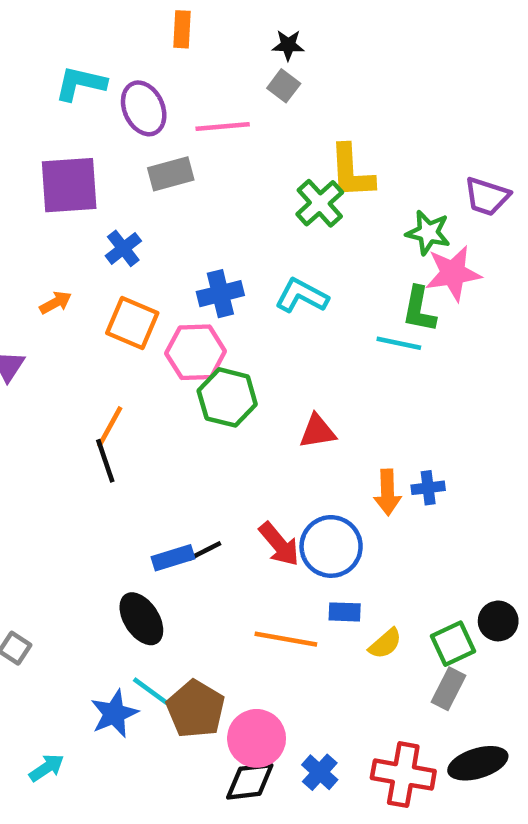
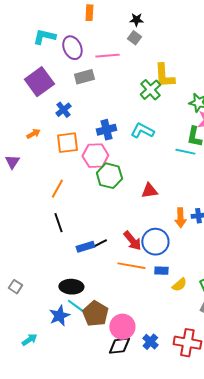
purple square: (69, 185) -> (39, 82), turned -32
orange square: (132, 323) -> (67, 143), turned -30
black line: (105, 461) -> (58, 223), moved
black ellipse: (141, 619) -> (71, 287), moved, turned -55
orange line: (286, 639) -> (131, 266), moved

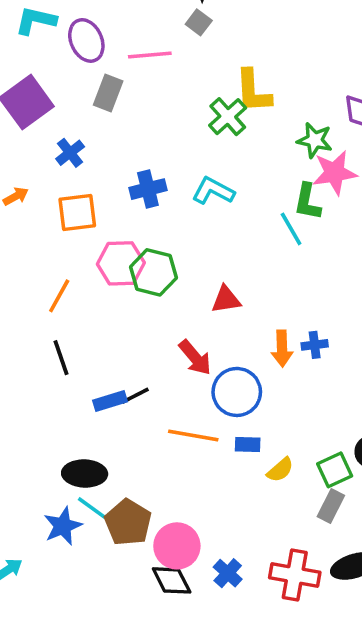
gray rectangle: (84, 77) -> (108, 93), turned -54
cyan line: (185, 152) -> (291, 229), turned 48
pink hexagon: (95, 156) -> (121, 263), moved
red arrow: (132, 241) -> (195, 358), moved
black diamond: (119, 346) -> (172, 580), turned 70

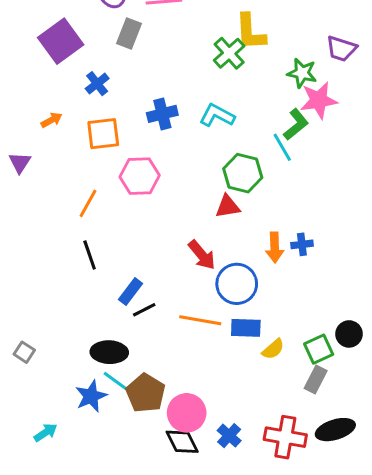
green L-shape: (307, 202) -> (296, 125), turned -140
green hexagon: (153, 272) -> (243, 173), moved
black line: (135, 396) -> (144, 310), moved
blue rectangle: (110, 401) -> (130, 291), turned -36
blue rectangle: (248, 445) -> (246, 328), size x1.4

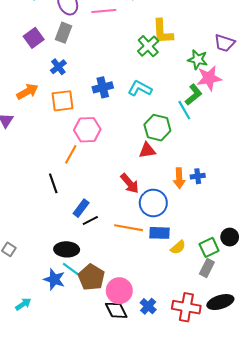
gray rectangle: (129, 34) -> (64, 33), moved
purple square: (61, 41) -> (34, 38), size x0.7
orange arrow: (52, 120) -> (27, 92), size x1.5
orange line: (88, 203) -> (71, 154), moved
blue star: (91, 396) -> (54, 279), turned -30

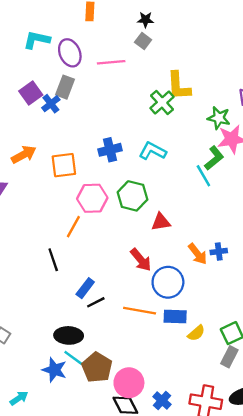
blue cross: (58, 67) -> (51, 104), moved
green hexagon: (157, 128) -> (132, 196), moved
orange arrow: (179, 178) -> (198, 254), turned -36

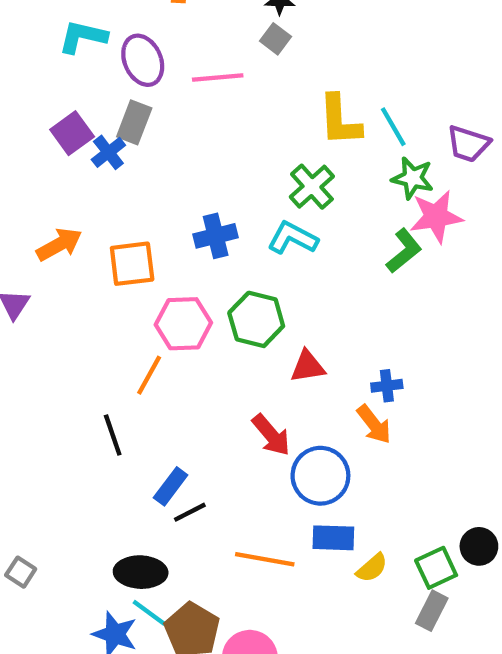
green cross: (162, 102) -> (312, 187), moved
cyan line: (203, 176) -> (393, 127), moved
blue cross: (219, 251) -> (387, 386), moved
orange line: (140, 311) -> (265, 559), moved

